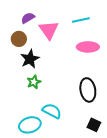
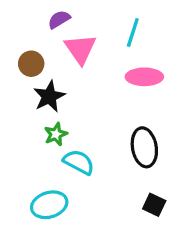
purple semicircle: (28, 18) -> (59, 19), moved
cyan line: (81, 20) -> (133, 33), turned -60
cyan semicircle: (52, 111) -> (79, 162), moved

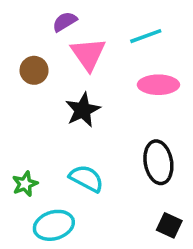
cyan line: (133, 33) -> (146, 36), turned 52
black star: (49, 96) -> (83, 110), moved
green star: (56, 134) -> (25, 184), moved

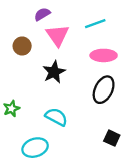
black ellipse: (158, 162) -> (104, 90), moved, turned 36
green star: (25, 184) -> (11, 109), moved
black square: (169, 225) -> (112, 138), moved

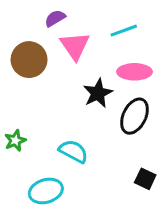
brown circle: (22, 46) -> (29, 60), size x1.5
black star: (54, 72) -> (98, 93), moved

